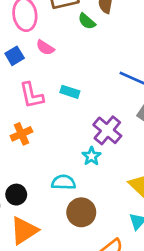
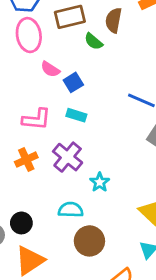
blue square: (15, 56) -> (73, 82), moved
pink L-shape: (32, 95) -> (36, 119), turned -72
purple cross: (107, 130) -> (68, 157), moved

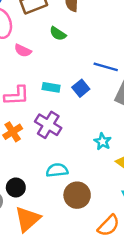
green semicircle: (93, 41) -> (58, 34), moved
blue square: (73, 82) -> (81, 88), moved
cyan star: (100, 182) -> (103, 142), moved

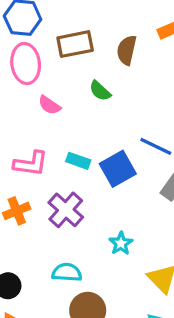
blue square: (81, 88) -> (118, 169), size x1.5
cyan star: (103, 142) -> (121, 243), moved

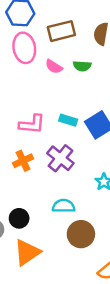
green semicircle: (100, 91) -> (82, 66), turned -36
pink semicircle: (49, 105) -> (54, 67), moved

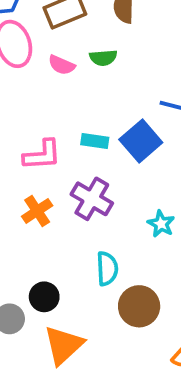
cyan semicircle: (64, 206) -> (107, 269), turned 95

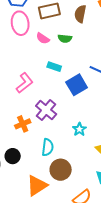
cyan rectangle: (95, 141) -> (54, 67), moved
pink L-shape: (42, 155) -> (25, 83), turned -45
orange cross: (37, 211) -> (23, 124), moved
orange triangle: (64, 345) -> (37, 186), moved

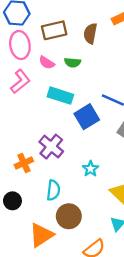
cyan rectangle: (54, 67) -> (60, 96), size x1.5
pink L-shape: (25, 83) -> (20, 82), moved

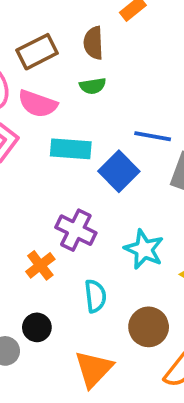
green semicircle: (73, 62) -> (93, 86), moved
pink semicircle: (47, 63) -> (38, 104), size x1.5
cyan star: (91, 169) -> (144, 249), size x1.5
brown circle: (69, 216) -> (149, 327), moved

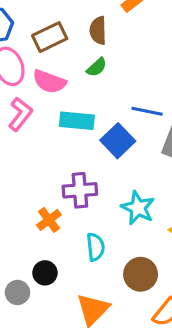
green semicircle: (93, 86) -> (97, 67), turned -35
purple cross: (76, 230) -> (80, 190), turned -32

